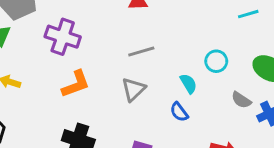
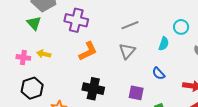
cyan semicircle: (188, 84) -> (164, 44), turned 56
blue semicircle: (179, 112) -> (159, 73), moved

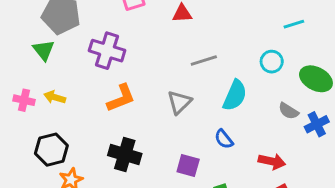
gray line: (130, 25) -> (204, 61), moved
cyan circle: (181, 27) -> (272, 62), moved
cyan semicircle: (164, 44) -> (235, 95), size x1.5
black hexagon: (32, 88) -> (51, 150), moved

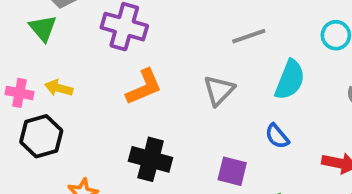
black hexagon: (51, 150) -> (41, 136), moved

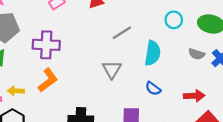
orange L-shape: (144, 87) -> (48, 80), moved

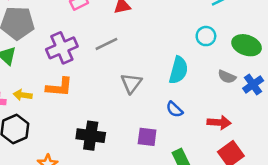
gray line: (122, 33) -> (106, 44), moved
purple cross: (46, 45) -> (62, 48), turned -32
orange L-shape: (48, 80) -> (59, 87), turned 35

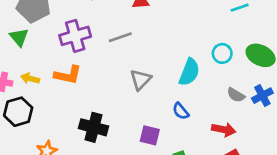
cyan circle: (206, 36) -> (222, 53), moved
gray semicircle: (227, 77) -> (236, 95), moved

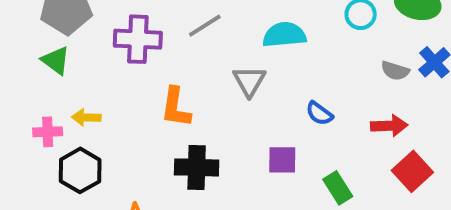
purple cross: (75, 36) -> (138, 39), turned 32
cyan semicircle: (189, 72) -> (284, 35), moved, turned -104
orange L-shape: (68, 75) -> (176, 107), moved, turned 100

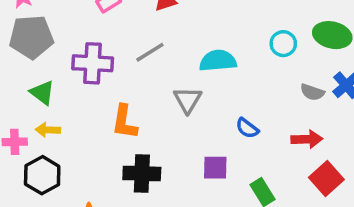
green triangle: (56, 60) -> (42, 93), moved

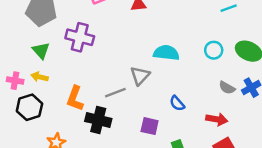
gray line: (150, 52) -> (115, 93), moved
orange L-shape: (124, 122) -> (75, 98), moved

